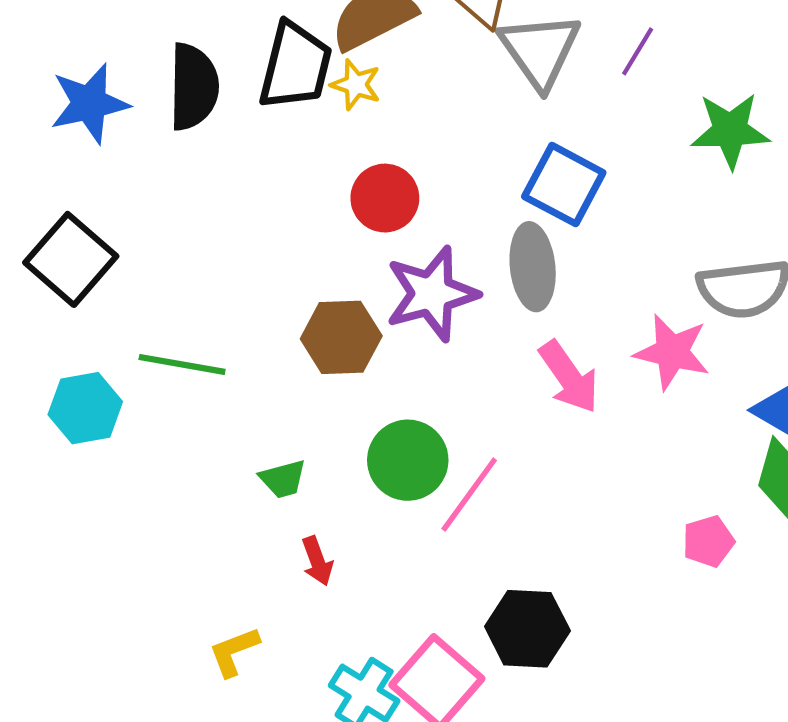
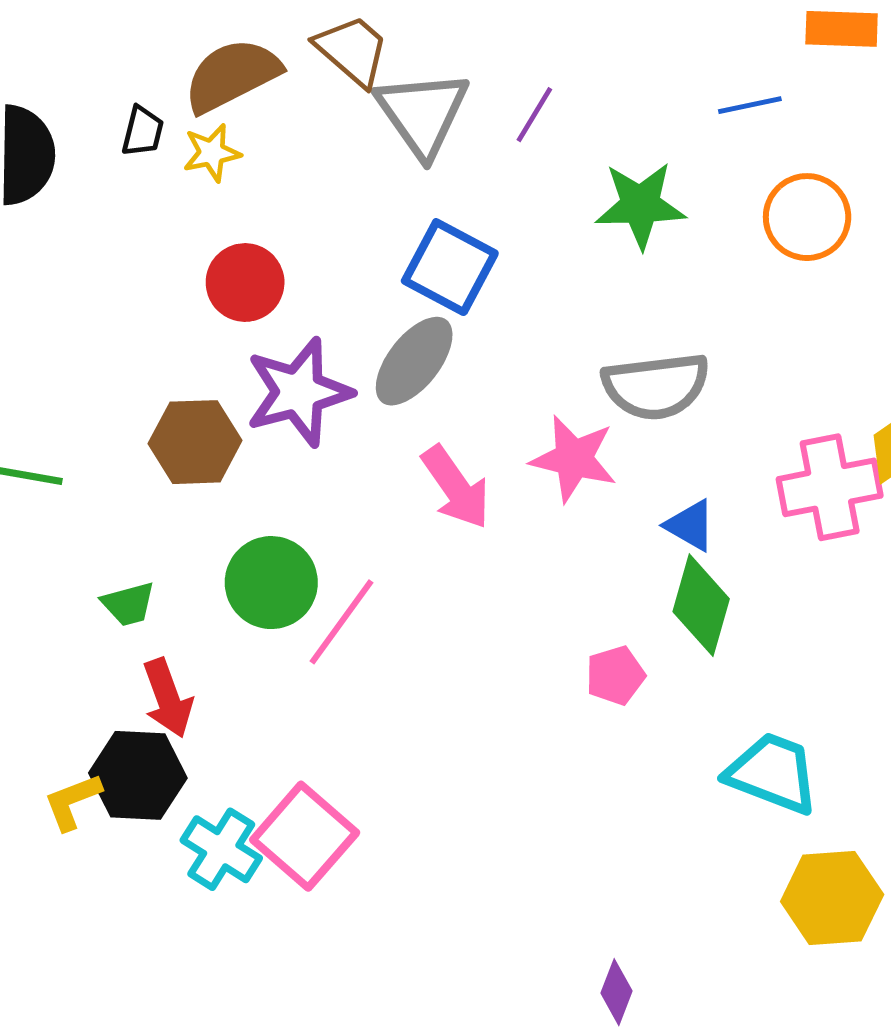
black trapezoid: (295, 66) -> (143, 131), size x0.5
yellow star: (356, 85) -> (212, 153), turned -30
gray ellipse: (533, 267) -> (414, 361), turned 44
red arrow: (317, 561) -> (168, 698), size x1.4
black hexagon: (527, 629) -> (138, 775), moved

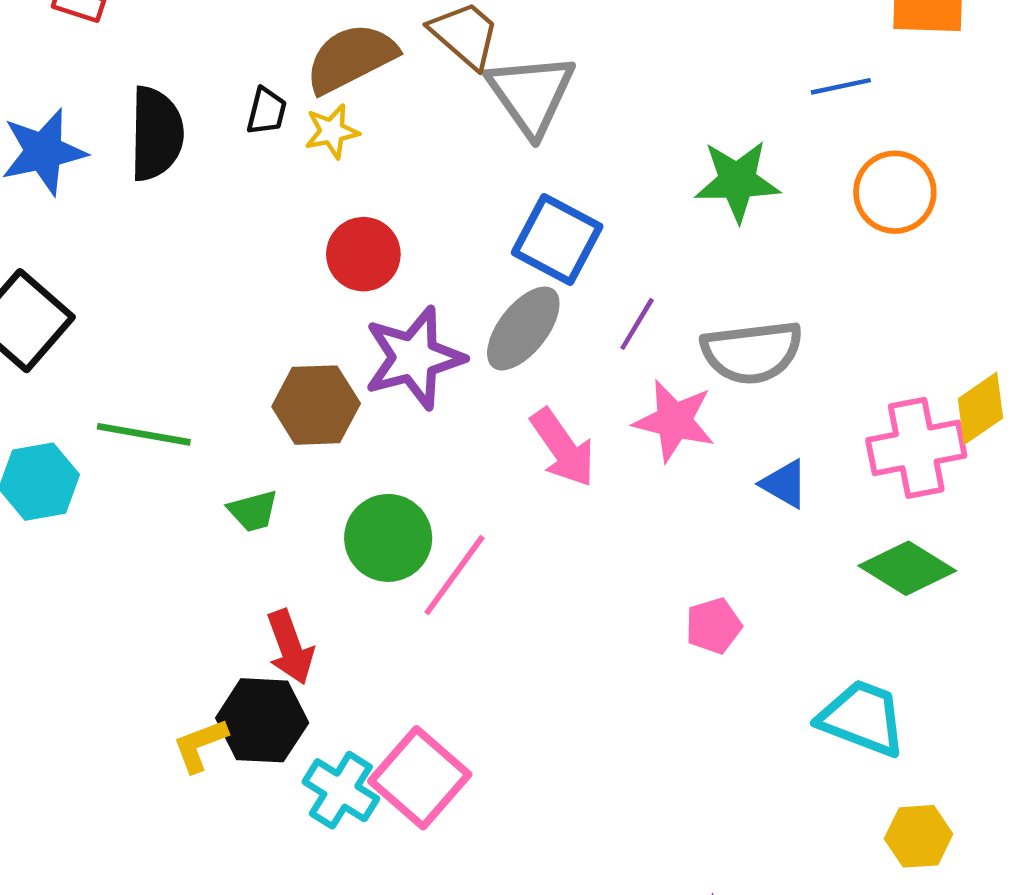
purple line: (534, 115) -> (637, 324), moved
green trapezoid: (128, 604) -> (253, 511), moved
green diamond: (701, 605) -> (907, 568), moved, turned -74
yellow hexagon: (832, 898) -> (919, 836), size x0.7

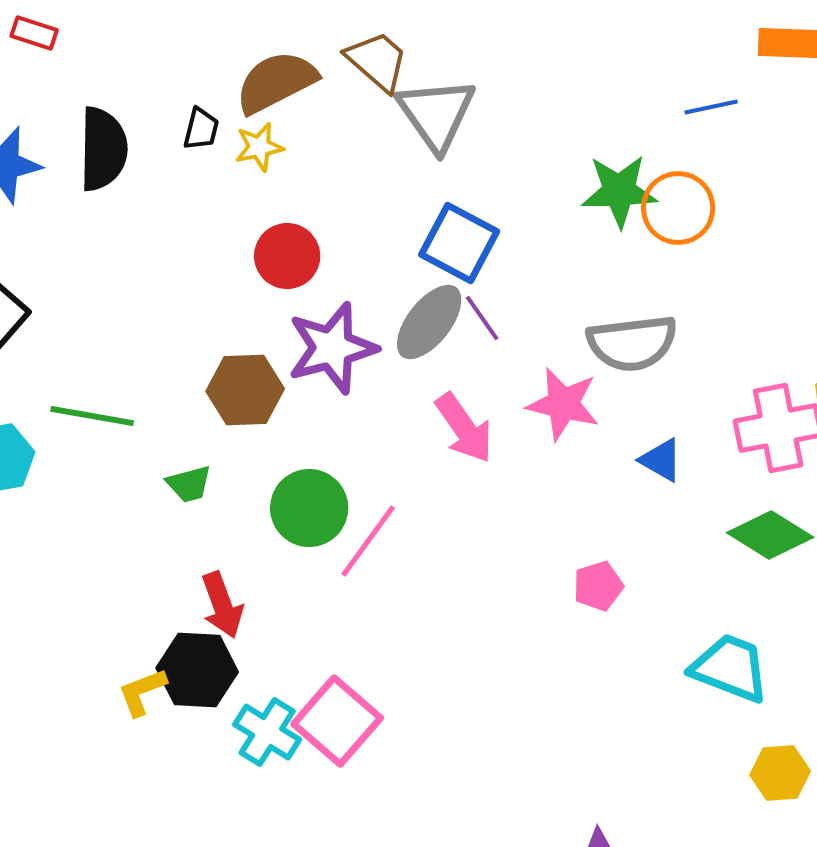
orange circle: (895, 192) -> (678, 208), moved
purple line: (637, 324) -> (482, 318), moved, turned -66

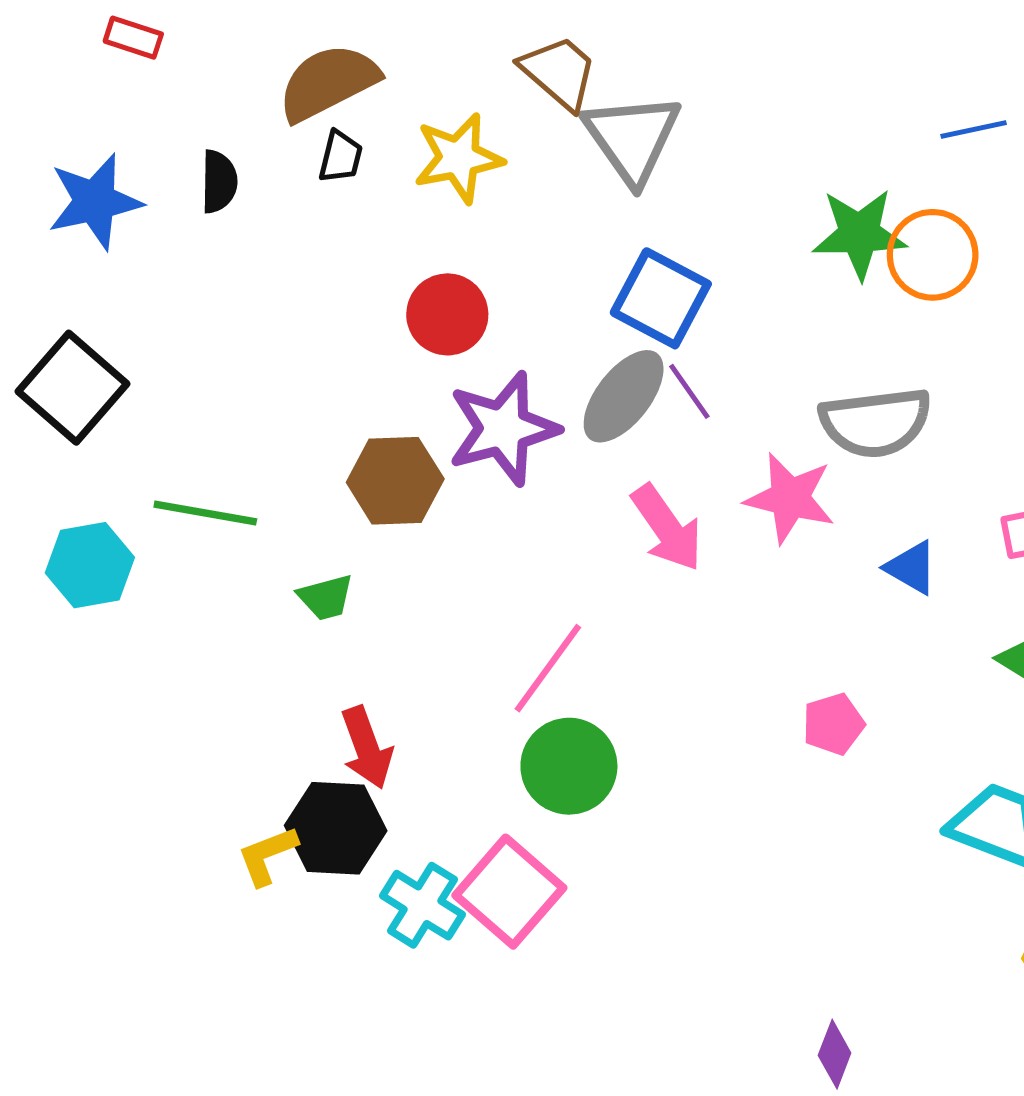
brown semicircle: (276, 82) -> (328, 82), moved
yellow star: (259, 147) -> (458, 158), moved, size x1.5
black semicircle: (103, 149) -> (219, 182), size x0.6
green circle: (309, 508) -> (569, 766), moved

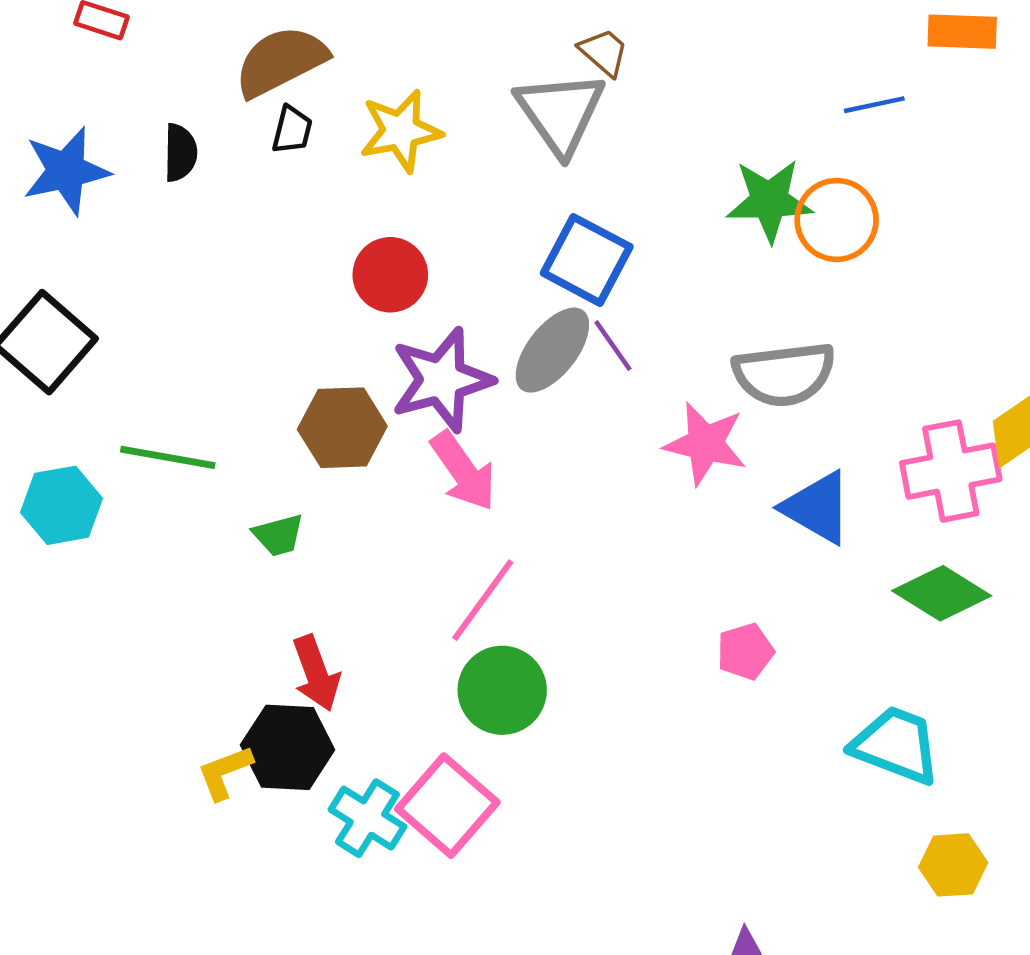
brown trapezoid: (559, 72) -> (604, 52), moved, size x0.7
pink arrow: (667, 528) -> (463, 471), moved
blue triangle: (911, 568) -> (817, 508), size x1.5

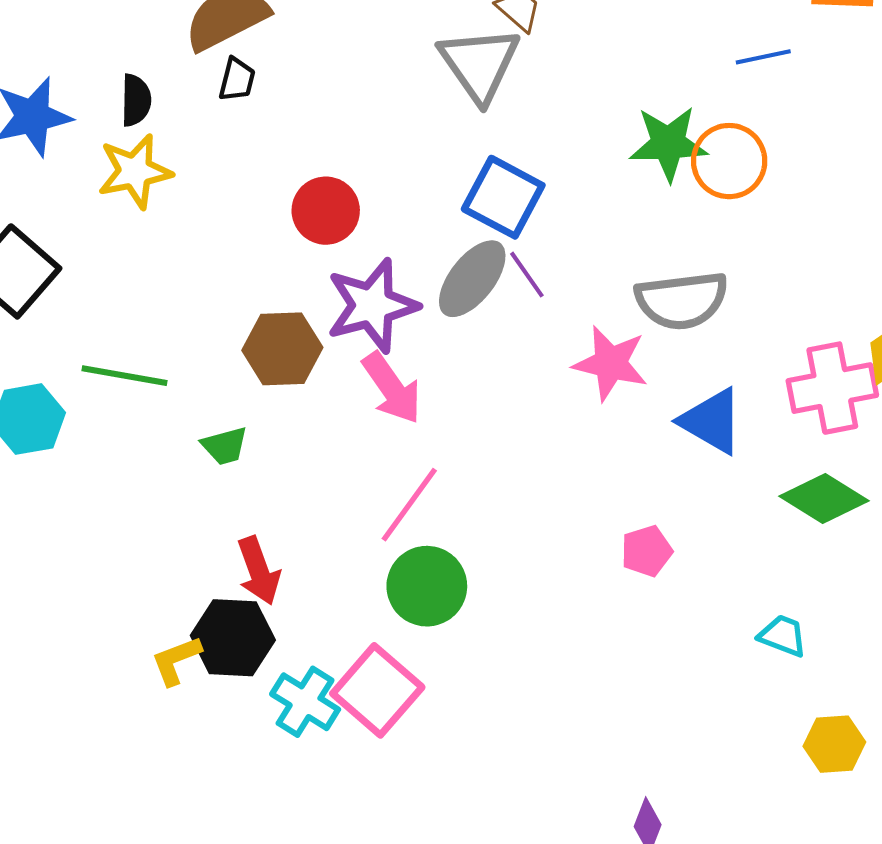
yellow star: (401, 131) -> (135, 171), moved
cyan trapezoid: (896, 745) -> (783, 636), size x0.6

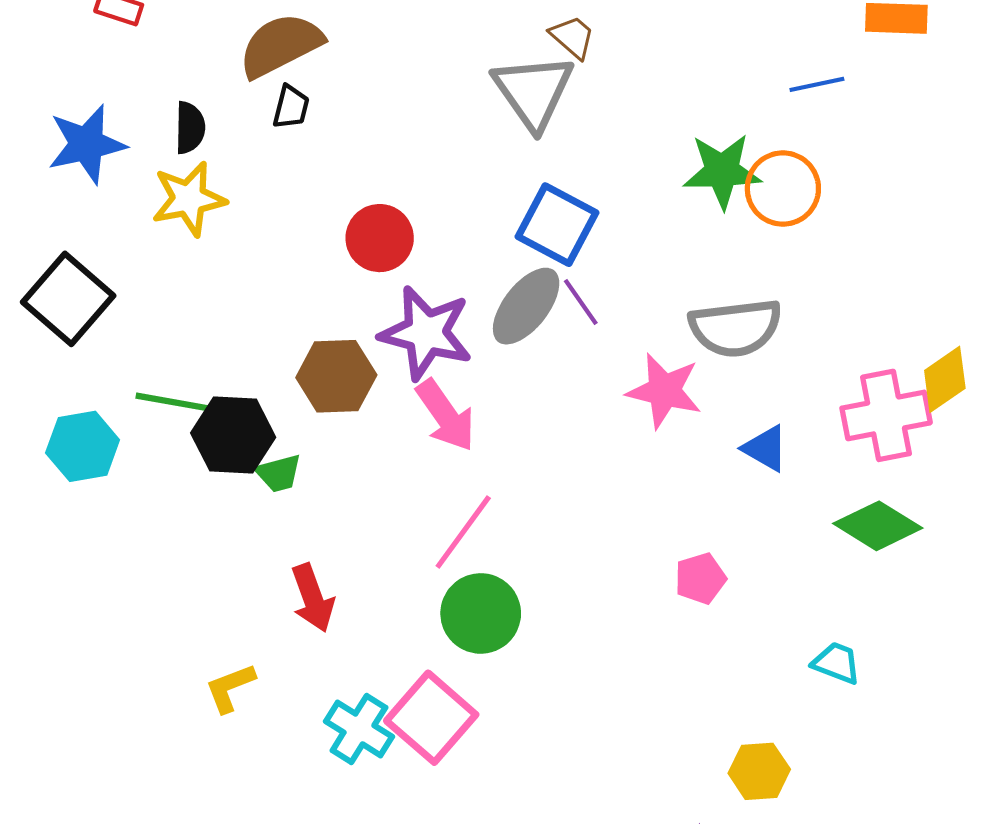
purple star: (372, 306) -> (426, 333), turned 30
blue triangle: (712, 421) -> (765, 448), size x0.7
black hexagon: (233, 638) -> (233, 435), moved
yellow hexagon: (834, 744) -> (759, 771), moved

